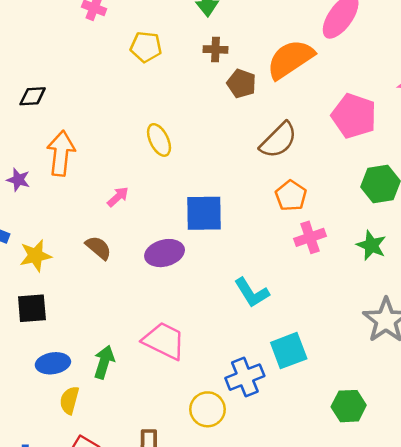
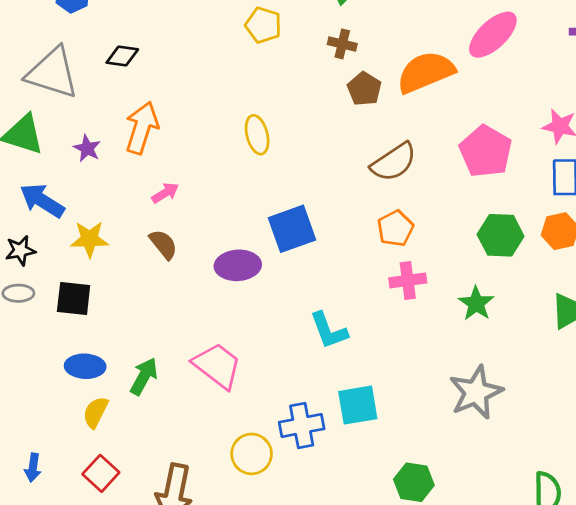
pink arrow: (118, 197) -> (165, 193), moved
blue square: (204, 213) -> (292, 229), turned -30

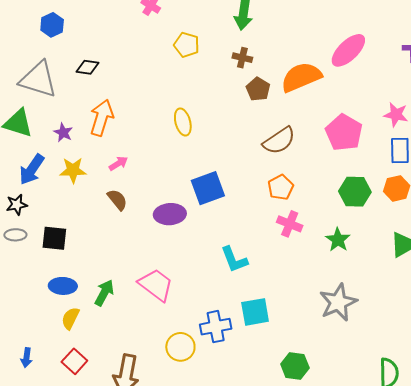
blue arrow: (42, 201) -> (32, 169), turned -88
yellow star: (90, 239) -> (73, 170), moved
pink cross: (408, 280) -> (290, 224), turned 30

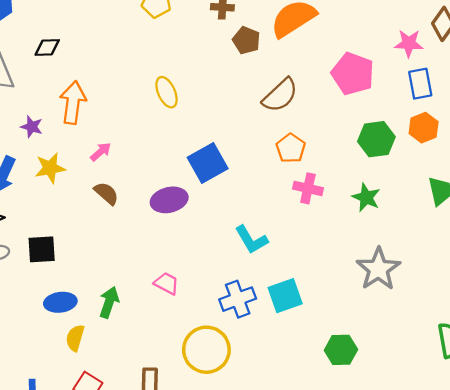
pink trapezoid: (156, 285) -> (167, 283), size x0.6
blue cross: (216, 327) -> (238, 299), moved
yellow circle: (180, 347) -> (206, 350), size x1.4

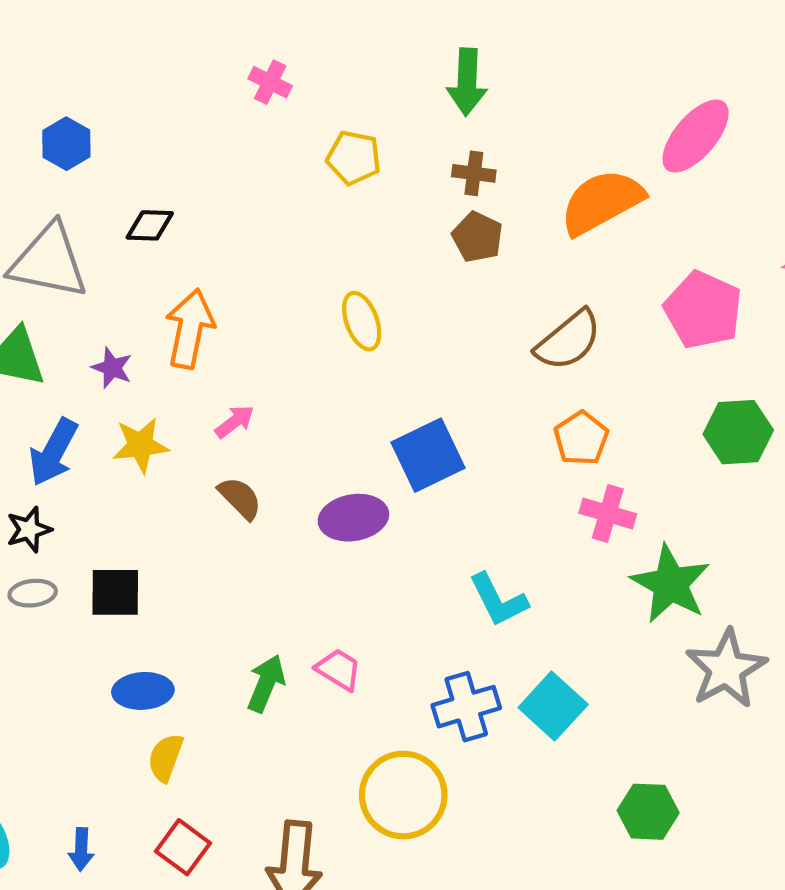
brown pentagon: (246, 40) -> (477, 237), moved
green star: (366, 197) -> (670, 584), moved, size x1.5
cyan square: (285, 296) -> (553, 706), turned -32
green arrow: (109, 302) -> (266, 683), moved

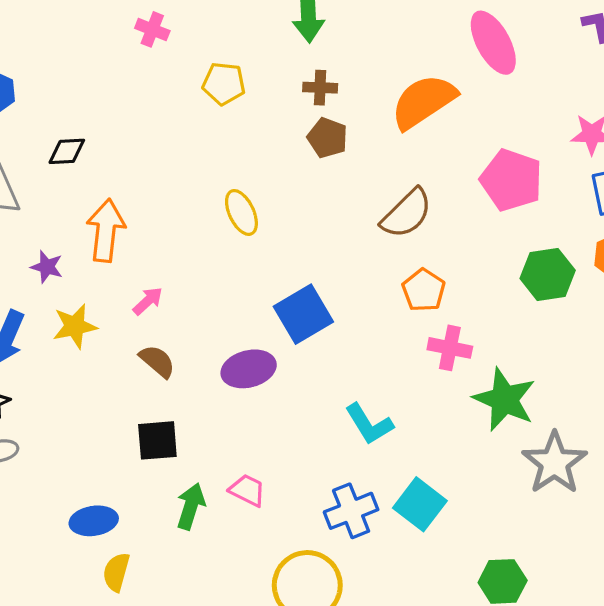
pink ellipse: (696, 136) -> (493, 43), turned -64
black square: (115, 592) -> (157, 440), moved

